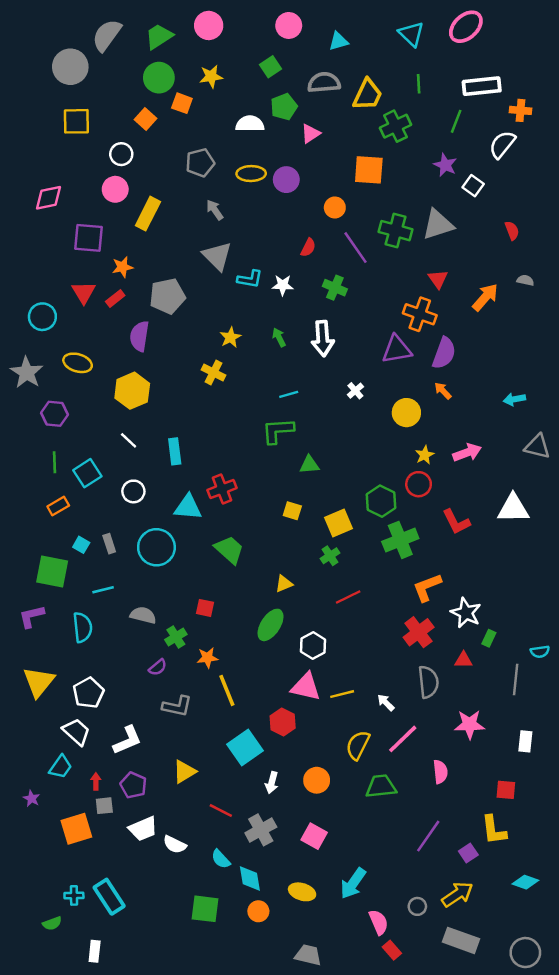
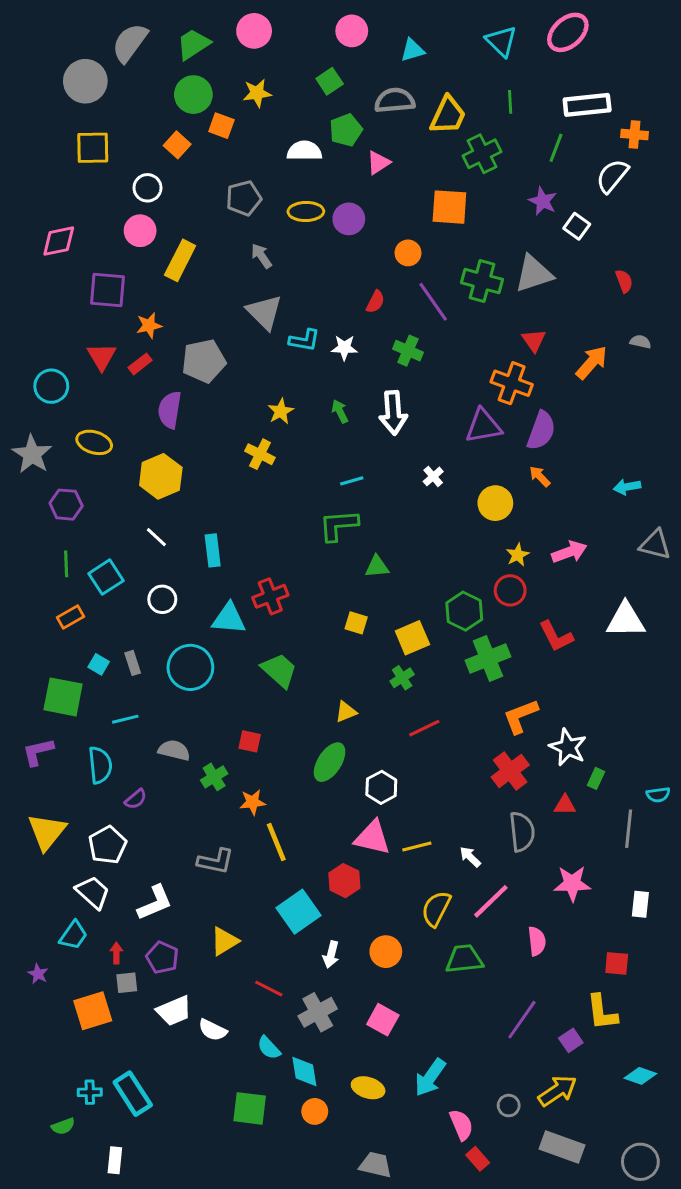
purple semicircle: (158, 667) -> (136, 799), moved

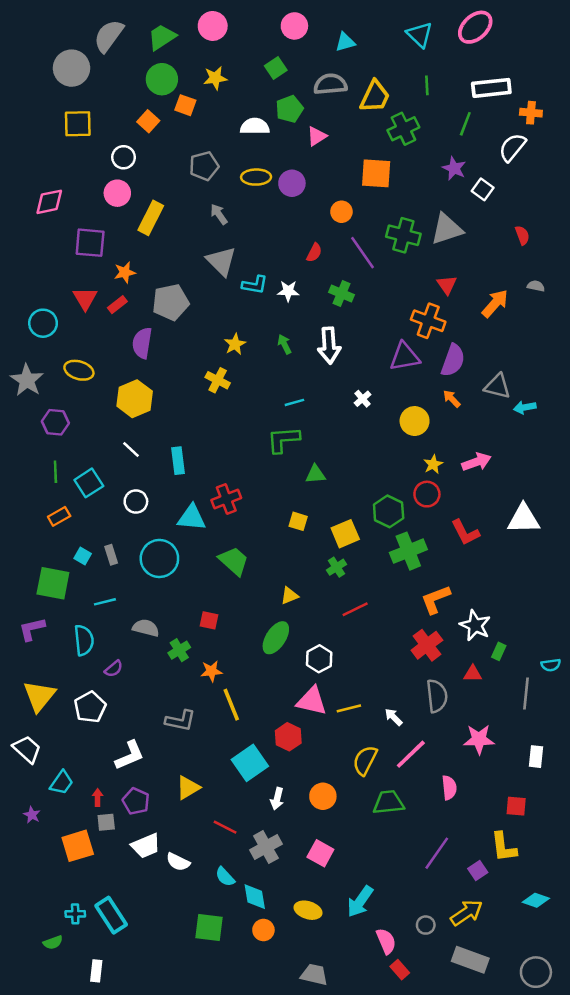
gray triangle: (655, 545) -> (498, 386), moved
white trapezoid: (93, 892) -> (27, 749), moved

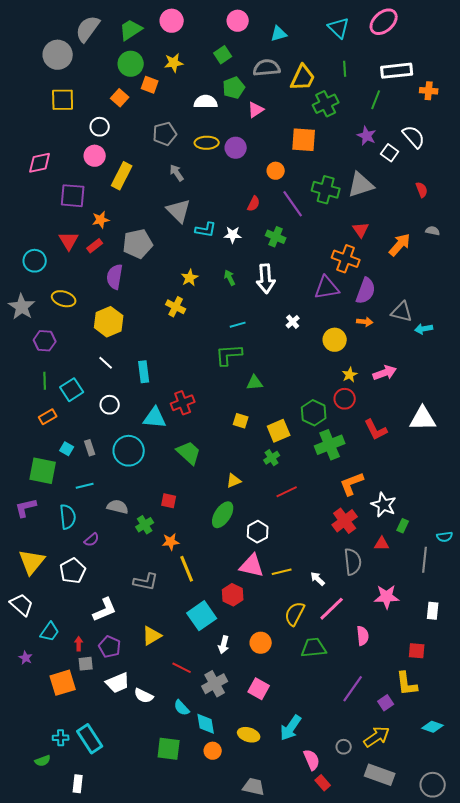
white semicircle: (512, 147) -> (414, 137), moved, turned 100
orange arrow: (452, 399) -> (365, 322), turned 140

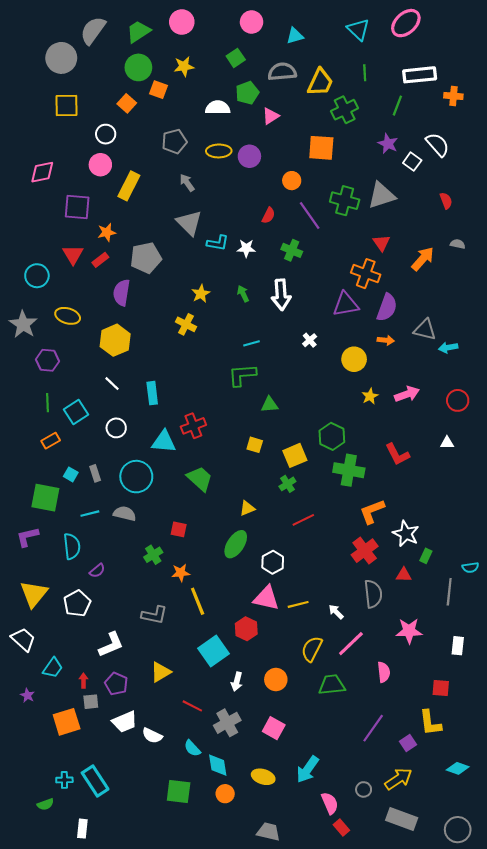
red circle: (345, 399) -> (458, 400), moved
white triangle: (423, 419) -> (447, 443), size x0.5
green cross: (330, 445) -> (349, 470), turned 32
gray semicircle: (118, 507) -> (125, 514), moved

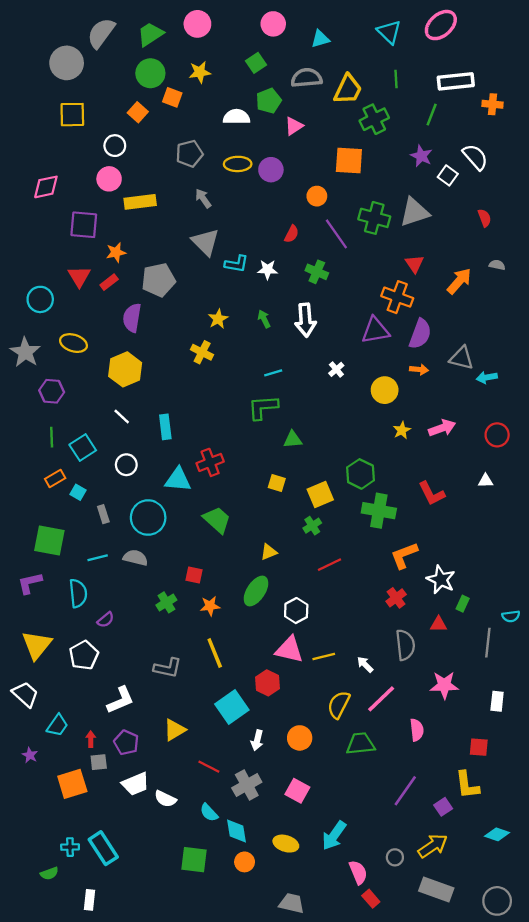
yellow rectangle: (129, 186) -> (140, 202), turned 56
cyan square: (71, 474) -> (78, 492), moved
red cross: (365, 551) -> (396, 598), size x0.7
orange star: (181, 573) -> (210, 606), moved

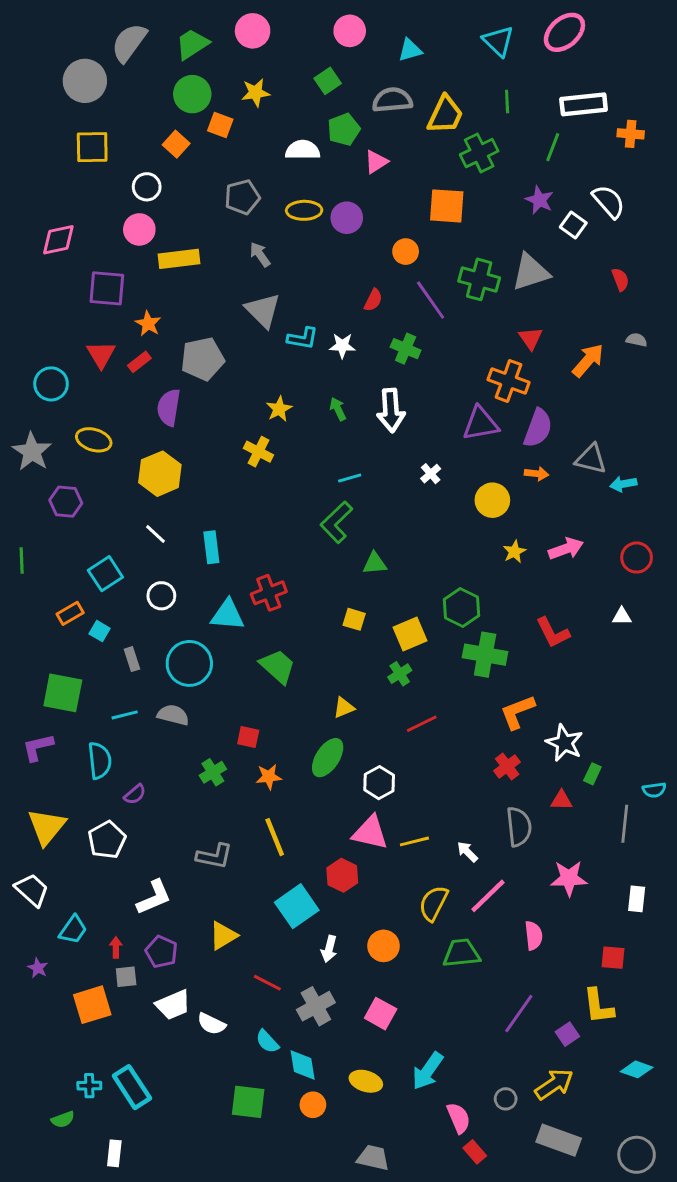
orange star: (116, 252) -> (148, 324), turned -30
green L-shape: (263, 407) -> (336, 522), turned -40
green line: (52, 437) -> (22, 560), moved

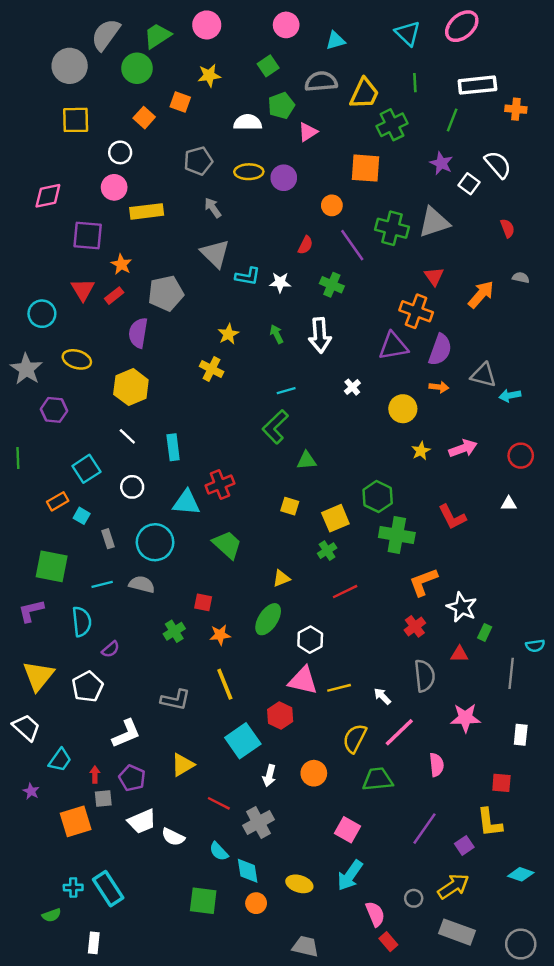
green circle: (192, 94) -> (137, 68), moved
pink square: (381, 1014) -> (347, 830), moved

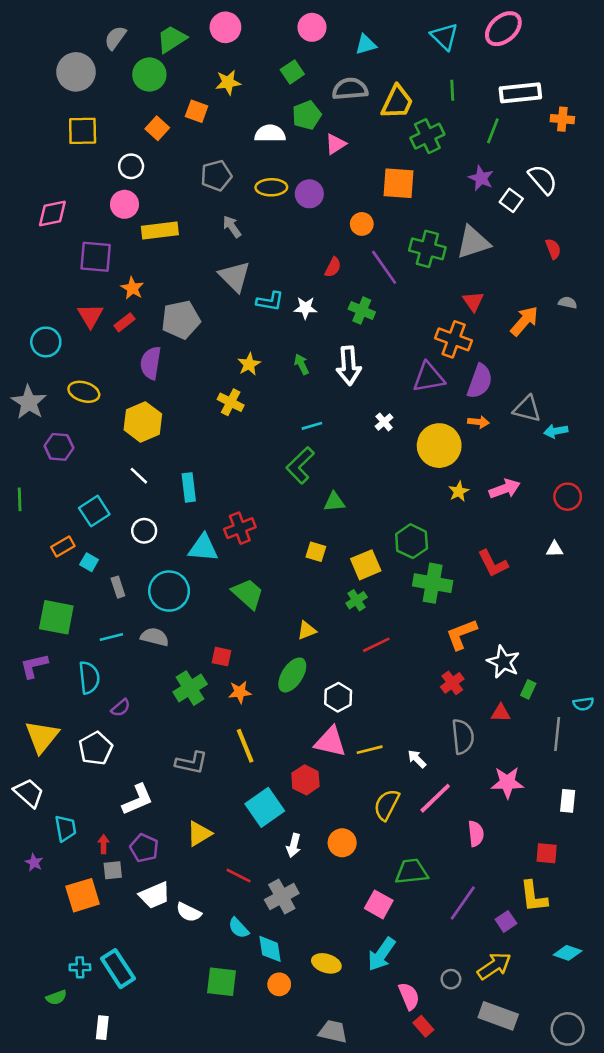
gray semicircle: (106, 35) -> (115, 38), size x0.7
yellow circle: (403, 409) -> (439, 446), size x1.4
green cross: (174, 631) -> (190, 688), size x1.4
cyan trapezoid: (60, 760) -> (65, 828), turned -45
green trapezoid: (378, 779) -> (412, 872), moved

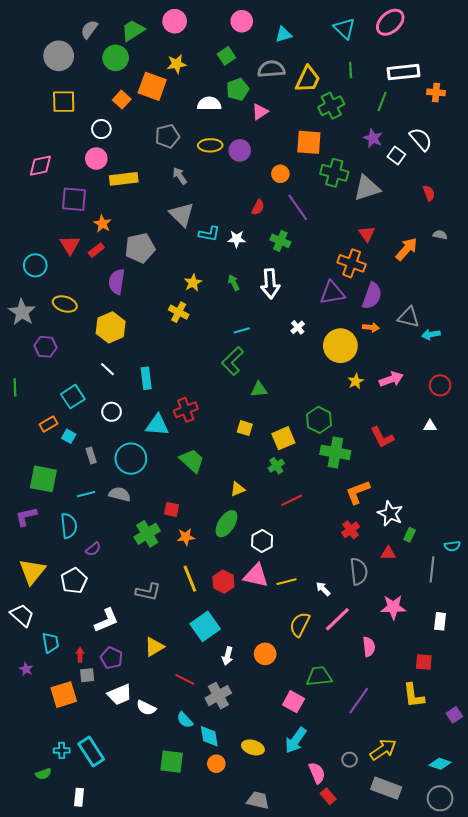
orange square: (197, 111) -> (152, 86), size x1.6
green cross: (427, 249) -> (334, 173), moved
red hexagon: (305, 780) -> (223, 582), moved
purple square: (506, 921) -> (454, 715), moved
cyan diamond: (568, 953) -> (440, 764), moved

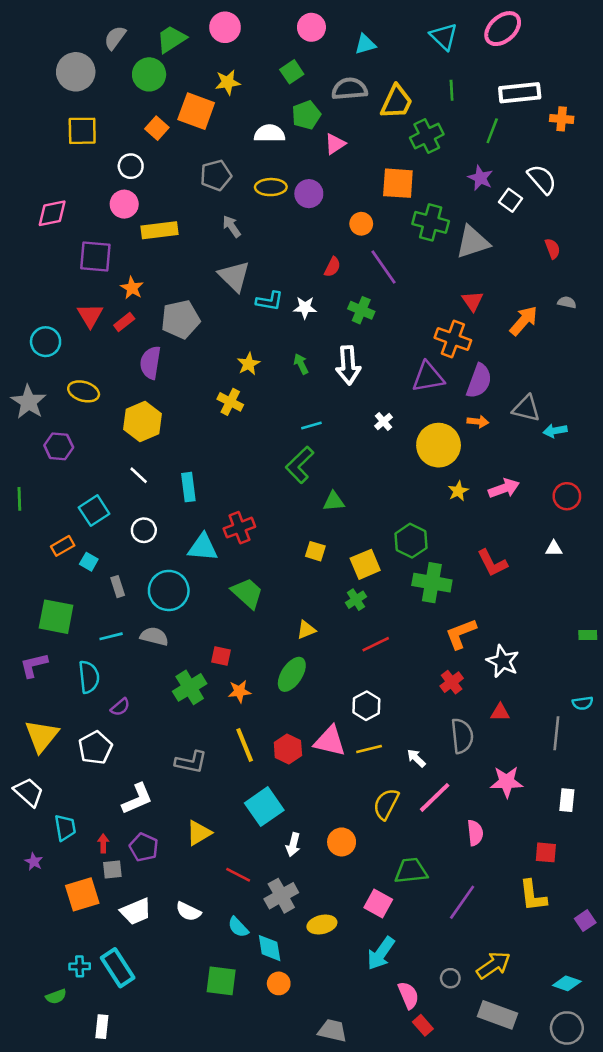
green rectangle: (410, 535) -> (588, 635), moved, turned 64
white hexagon: (262, 541) -> (366, 706), moved
white trapezoid: (120, 695) -> (136, 911), moved
yellow ellipse: (253, 747) -> (322, 924), moved, turned -30

